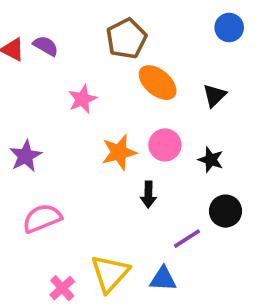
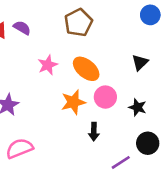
orange ellipse: (158, 83) -> (86, 69), moved

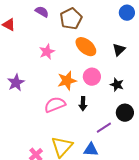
purple semicircle: (22, 28) -> (42, 12), moved
orange ellipse: (86, 69) -> (86, 47), moved
pink semicircle: (19, 148) -> (55, 105), moved

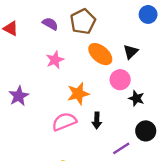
purple semicircle: (42, 12) -> (50, 24), moved
black triangle: (119, 50) -> (131, 52), moved
pink circle: (92, 77) -> (120, 80), moved

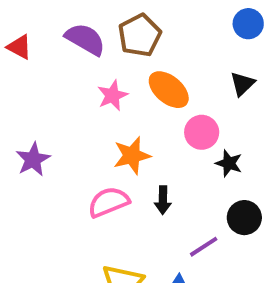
purple semicircle: (50, 24) -> (85, 39), size x1.5
black triangle: (131, 52) -> (242, 84), moved
pink star: (55, 60) -> (112, 95), moved

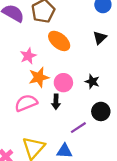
pink star: (112, 95) -> (28, 56), moved
pink circle: (202, 132) -> (63, 83), moved

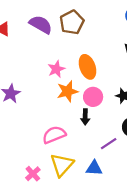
orange ellipse: (59, 41) -> (87, 67), moved, turned 30
pink semicircle: (26, 103) -> (54, 135), moved

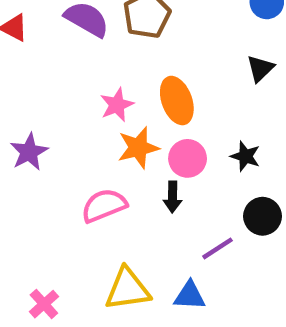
pink semicircle: (54, 135) -> (104, 206), moved
yellow triangle: (62, 165) -> (128, 289), turned 40
pink cross: (33, 174) -> (44, 304), moved

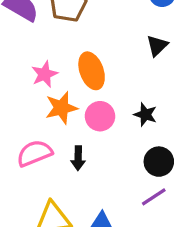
black arrow: (173, 197) -> (78, 158), moved
purple line: (218, 248) -> (154, 197), moved

